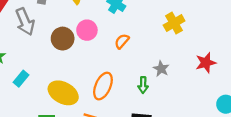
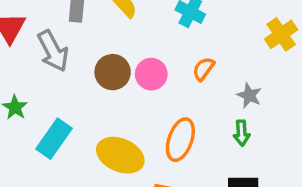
pink circle: (87, 30) -> (151, 74), moved
gray star: (161, 69) -> (249, 95), moved
cyan rectangle: (21, 79) -> (54, 139), size x1.5

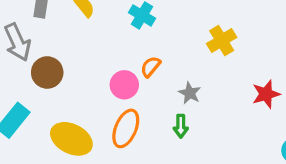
brown circle: (113, 72) -> (47, 72), moved
pink circle: (151, 74) -> (124, 85), moved

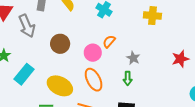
yellow cross: (222, 41) -> (152, 16), moved, turned 36
brown circle: (47, 72) -> (60, 44), moved
orange ellipse: (126, 128) -> (94, 80), turned -50

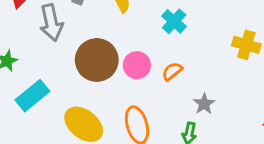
brown circle: (60, 44) -> (97, 60), size x1.4
pink circle: (93, 53) -> (137, 65), moved

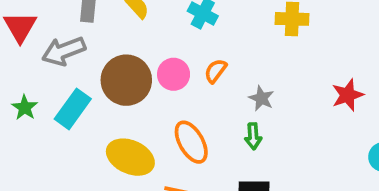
gray arrow: (51, 23) -> (64, 51), turned 96
cyan rectangle: (32, 96) -> (73, 109), moved

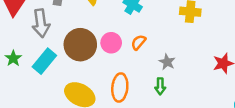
gray arrow: (64, 51) -> (41, 23), turned -80
orange ellipse: (191, 142) -> (120, 87), turned 32

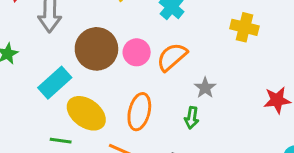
orange semicircle: (139, 42) -> (172, 57), size x1.5
cyan rectangle: (44, 61) -> (55, 83), moved

